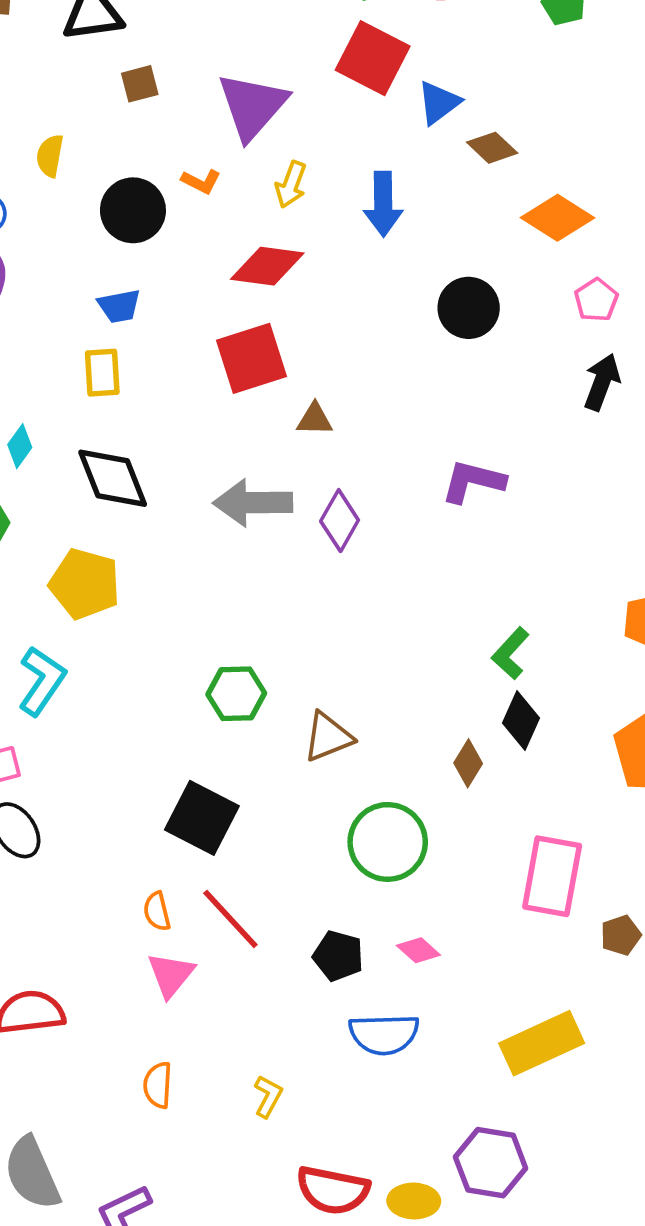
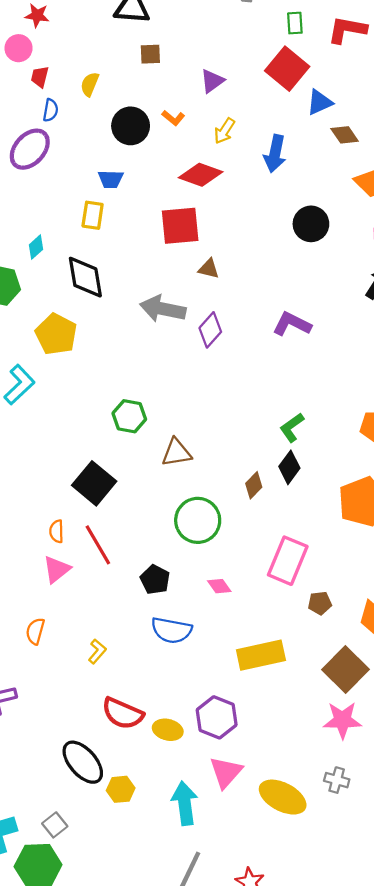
purple triangle: (252, 106) -> (212, 81), size x0.6
pink diamond: (418, 950) -> (219, 586), moved

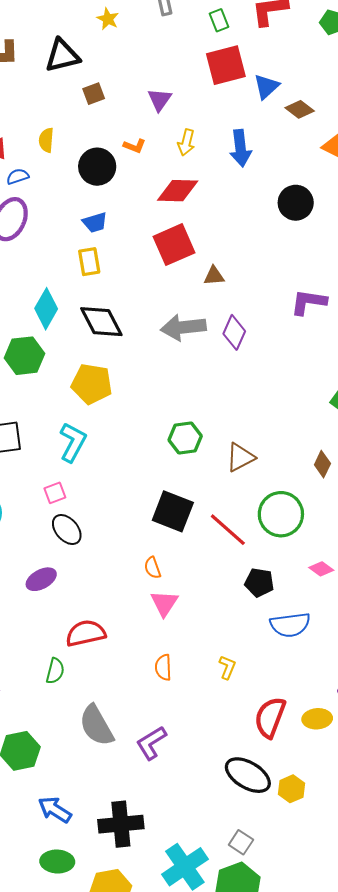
red square: (287, 69) -> (226, 65), turned -36
blue semicircle: (50, 110) -> (18, 176), turned -100
cyan diamond: (36, 247) -> (46, 309), size x1.6
red line: (98, 545) -> (228, 530), moved
red semicircle: (123, 713) -> (270, 717), turned 105

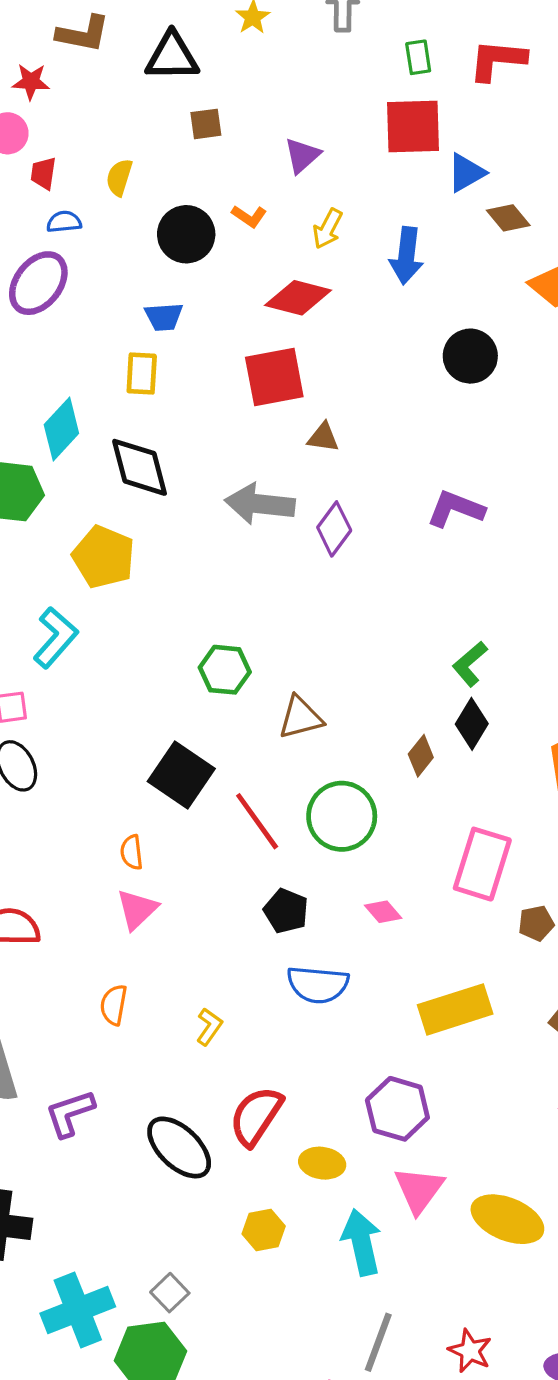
yellow ellipse: (317, 719) -> (322, 1163), moved
black ellipse: (248, 775) -> (179, 1147), moved

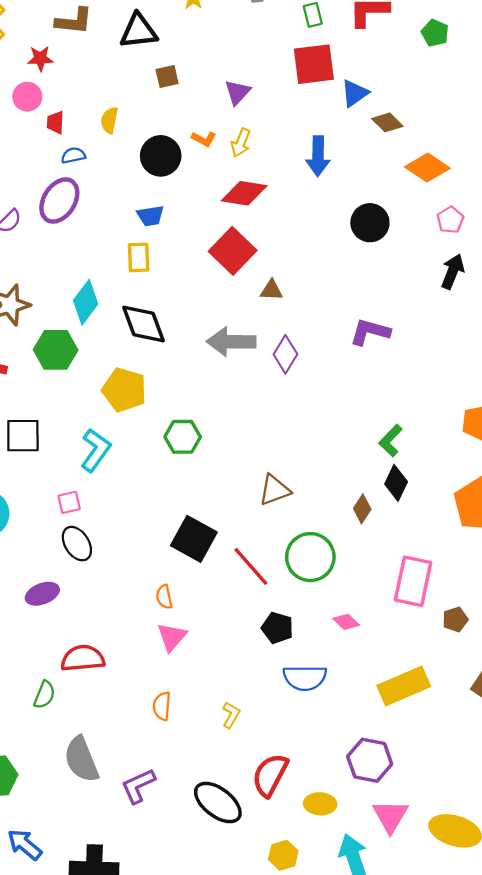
yellow arrow: (328, 229) -> (241, 143), moved
red square: (274, 377) -> (233, 251), turned -30
green hexagon: (225, 670) -> (183, 437), moved

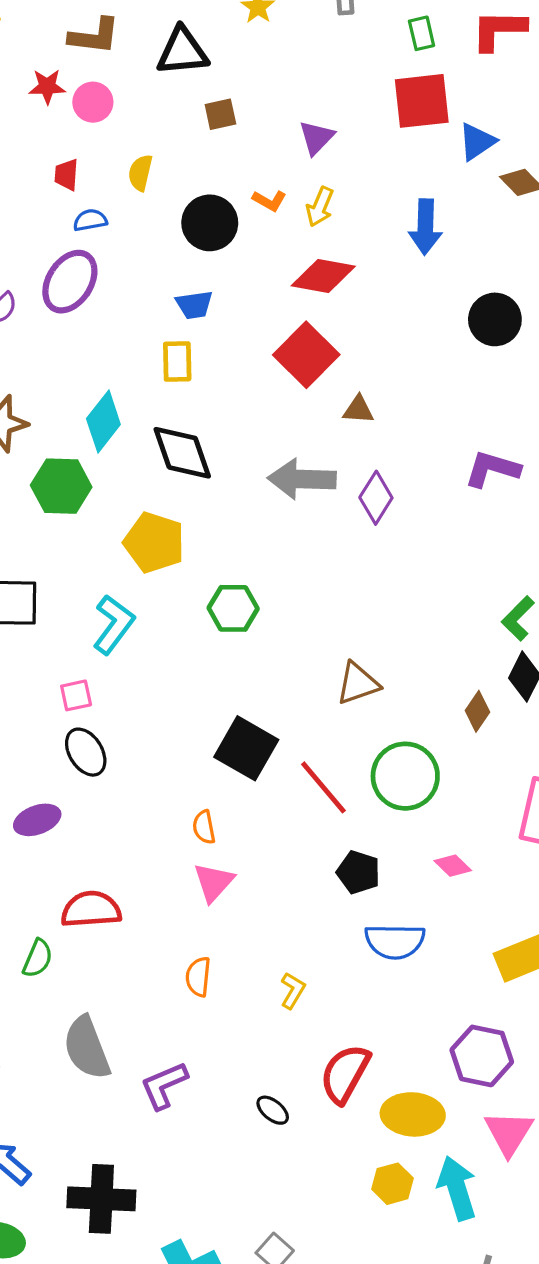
pink circle: (27, 97) -> (93, 102), moved
black ellipse: (218, 803) -> (273, 1110), size x0.5
yellow ellipse: (320, 804) -> (413, 1114), size x1.4
yellow hexagon: (283, 855) -> (392, 1184), moved

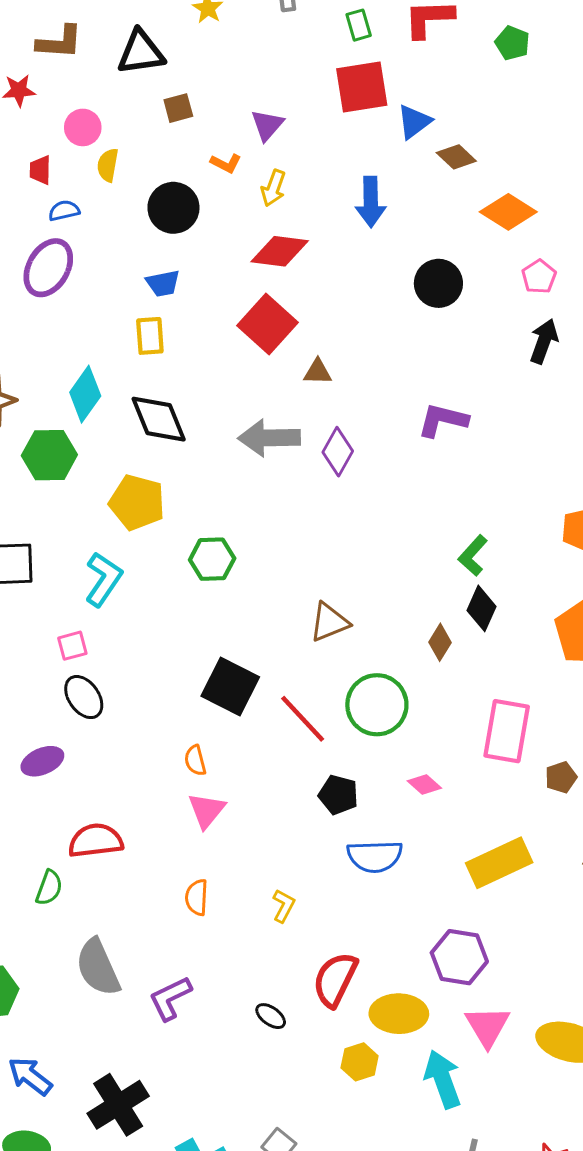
pink circle: (93, 102) -> (83, 127), moved
orange L-shape: (269, 201) -> (226, 163), moved
yellow hexagon: (392, 1184) -> (360, 1062), moved
black cross: (101, 1199) -> (118, 1105), turned -32

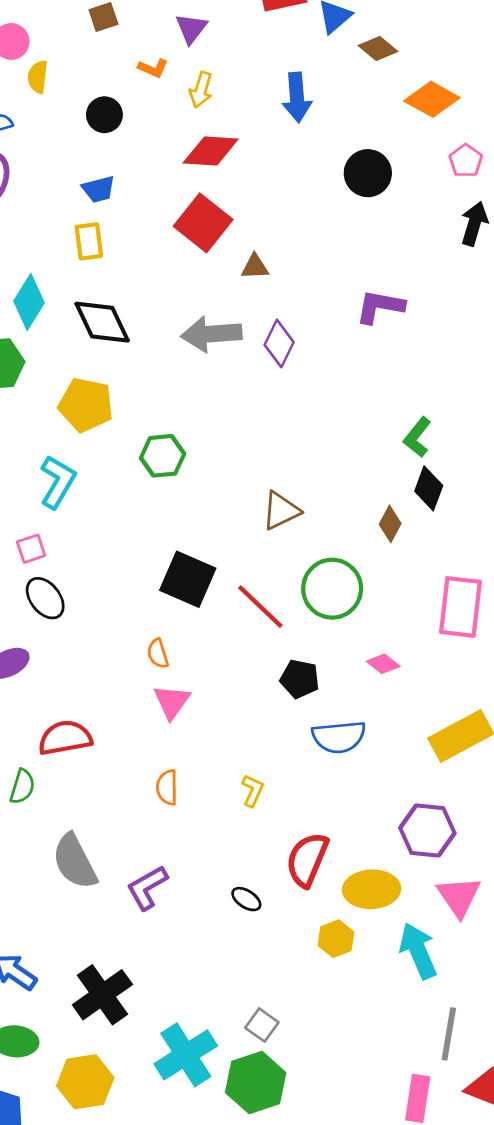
black circle: (173, 208) -> (104, 115), size x0.7

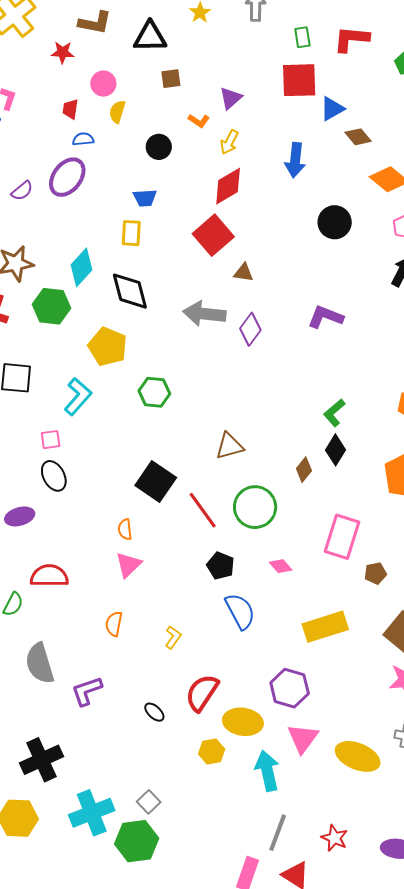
red diamond: (211, 151) -> (228, 186), turned -45
blue semicircle: (339, 737) -> (240, 611), turned -123

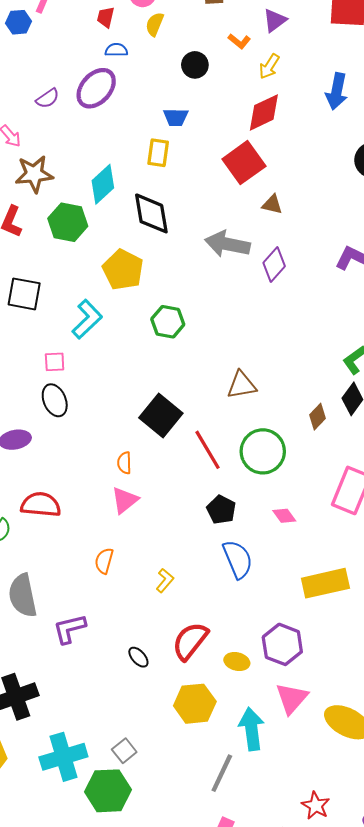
yellow ellipse: (243, 722) -> (237, 662), moved, size x0.6
yellow hexagon: (212, 752) -> (195, 704), size x1.5
gray line: (278, 833) -> (222, 773), moved

